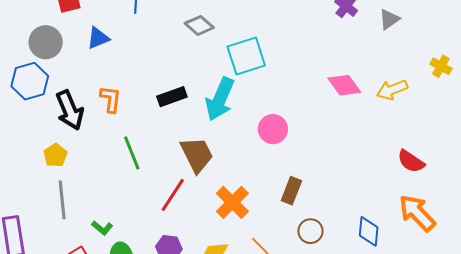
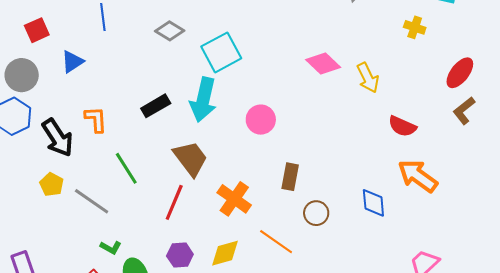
yellow arrow: (392, 90) -> (368, 78), moved, turned -84
gray line: (62, 200) -> (92, 201), moved, turned -39

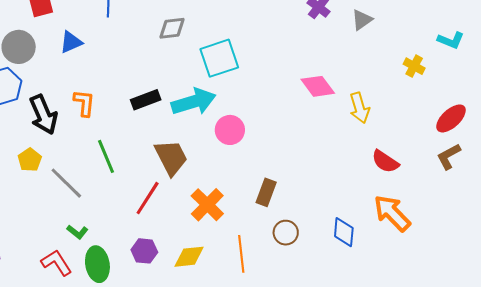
gray diamond: (170, 31) -> (172, 28), turned -48
cyan arrow: (203, 100) -> (194, 102), turned -129
pink circle: (261, 120) -> (230, 130), moved
orange line: (276, 242) -> (241, 254), turned 39

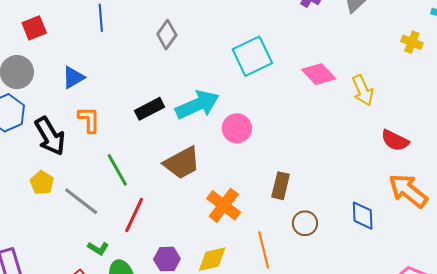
gray diamond: (172, 28) -> (167, 35), turned -40
blue triangle: (71, 42) -> (73, 78), moved
cyan square: (219, 58) -> (252, 56), moved
brown trapezoid: (171, 157) -> (182, 163), turned 96
red line: (148, 198) -> (134, 215), moved

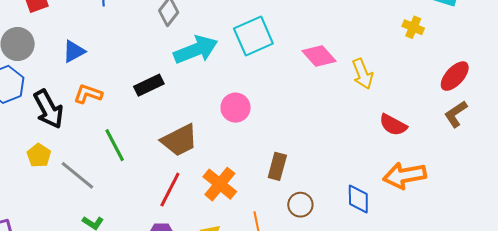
cyan arrow: (197, 105) -> (196, 50), moved
orange L-shape: (89, 120) -> (88, 94), turned -72
orange arrow: (408, 191) -> (405, 176), turned -51
red line: (134, 215) -> (170, 190), moved

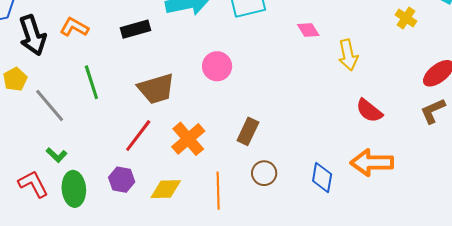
pink diamond: (319, 56) -> (308, 30), size x0.7

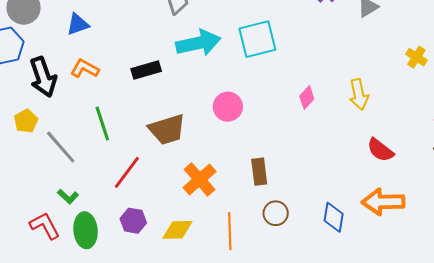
pink diamond: (308, 30) -> (307, 97), moved, turned 75
brown rectangle: (248, 131) -> (259, 172), turned -32
red line: (138, 136) -> (127, 172), moved

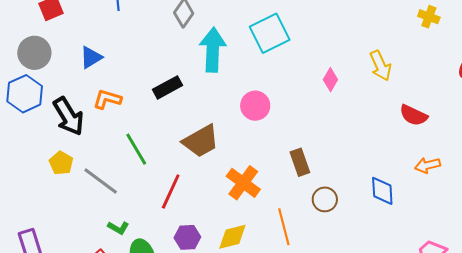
cyan arrow: (198, 43) -> (213, 50), turned -63
orange arrow: (383, 202) -> (427, 165), size x0.6

